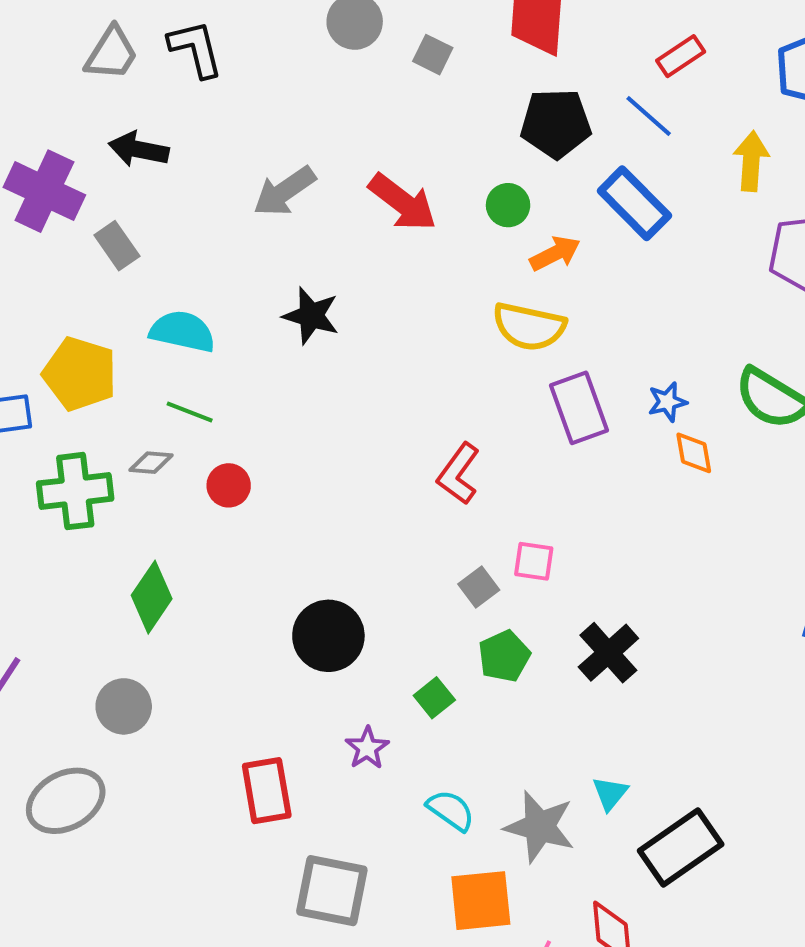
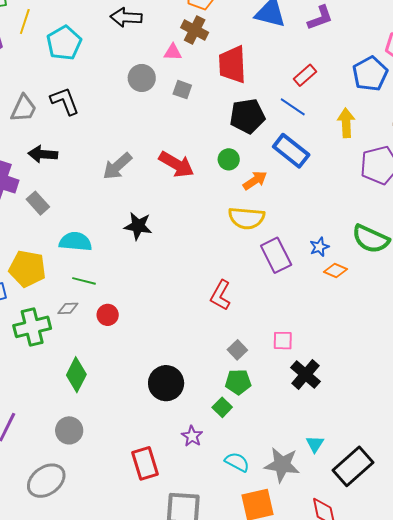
orange diamond: (694, 453) -> (335, 271), turned -50
pink square: (534, 561) -> (283, 341), moved
green pentagon: (504, 656) -> (238, 382), moved, turned 30

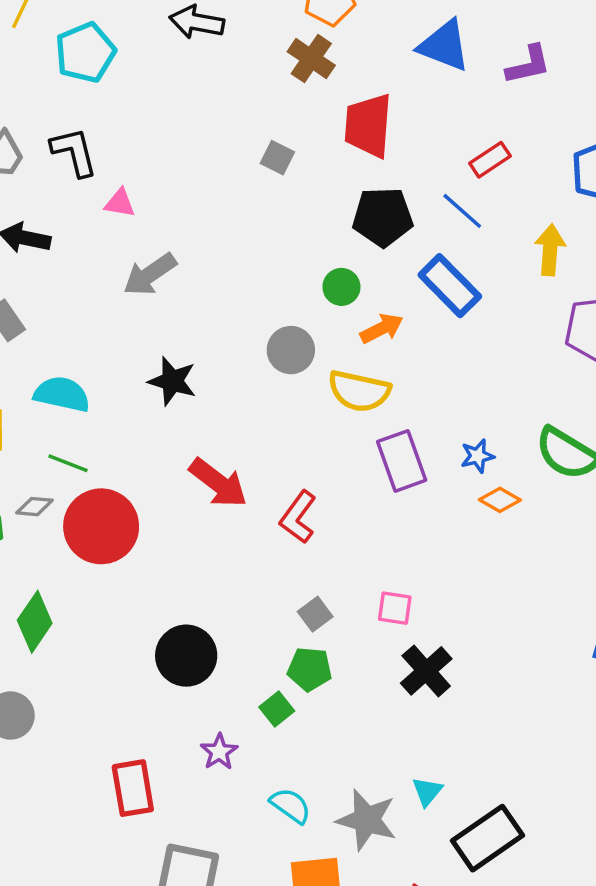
pink triangle: (173, 52) -> (120, 203), moved
gray circle: (142, 78) -> (291, 350), moved
red arrow: (176, 164) -> (218, 483), moved
red circle: (108, 315) -> (101, 526), size x2.0

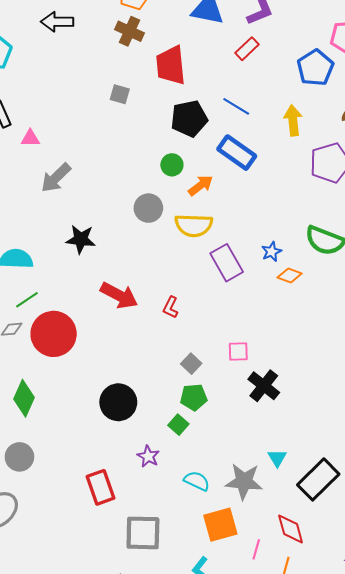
red rectangle: (490, 160) -> (247, 49), moved
green line: (68, 463) -> (27, 300), turned -45
red L-shape: (298, 517) -> (171, 307), size x0.7

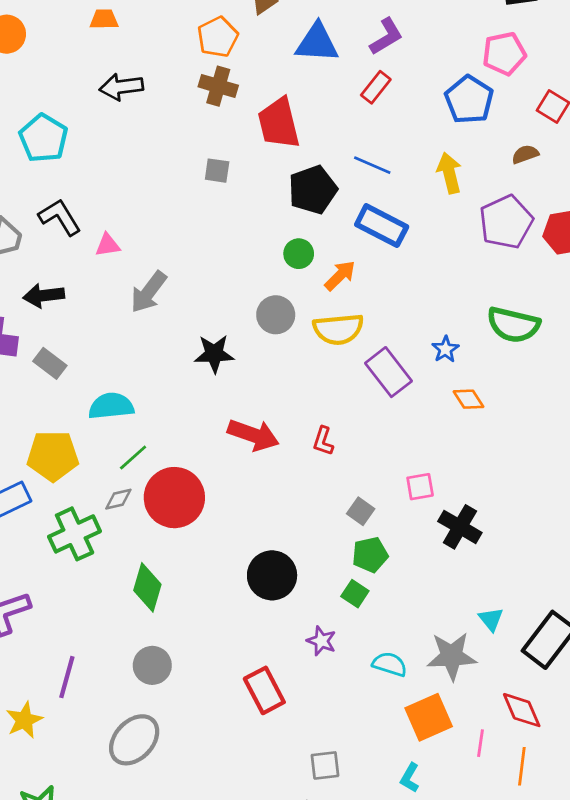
black star: (81, 239) -> (214, 354), moved
orange diamond: (290, 276) -> (469, 399), moved, turned 45
gray square: (143, 533) -> (325, 765), moved, size x0.6

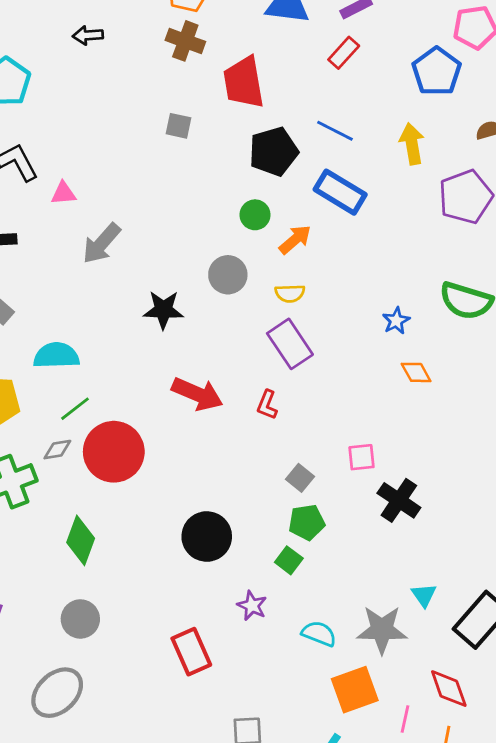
black arrow: (121, 87) -> (88, 35), size x0.7
yellow semicircle: (338, 329) -> (290, 293), size x0.6
purple rectangle: (388, 372) -> (290, 344), moved

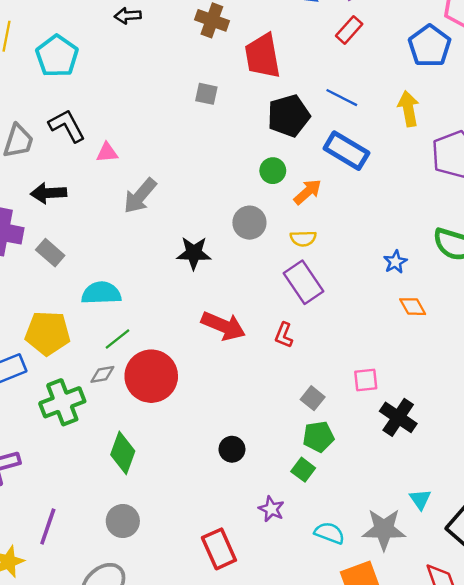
black circle: (207, 536) -> (232, 449), size x0.6

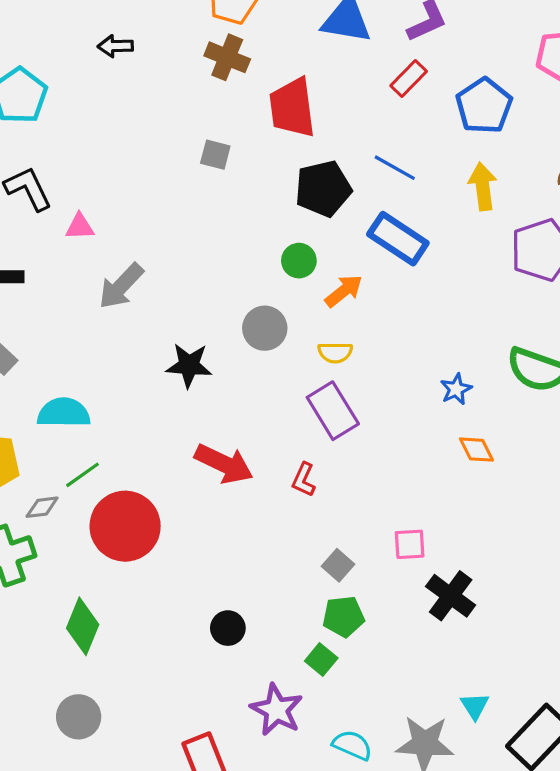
blue pentagon: (430, 46) -> (484, 106), moved
gray diamond: (102, 374) -> (42, 507), moved
purple star: (271, 509) -> (277, 710), size x1.5

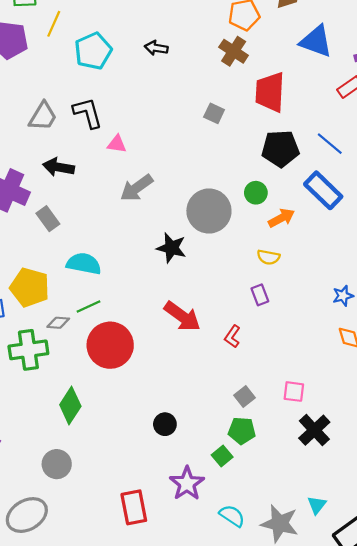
black arrow: (115, 46) -> (156, 48), moved
gray circle: (265, 328) -> (209, 211), moved, size x1.5
purple rectangle: (333, 411) -> (260, 295), size x0.6

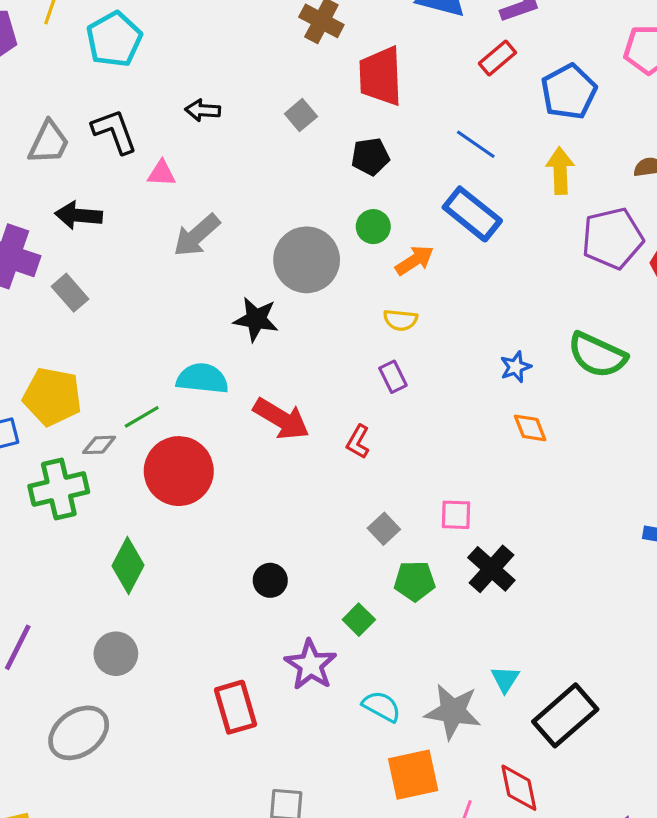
black arrow: (156, 48) -> (203, 110), moved
gray square: (214, 113) -> (301, 115), turned 30
black pentagon: (280, 149) -> (370, 157), moved, size x0.7
cyan semicircle: (84, 264) -> (202, 379), moved
green pentagon: (242, 431) -> (415, 581), moved

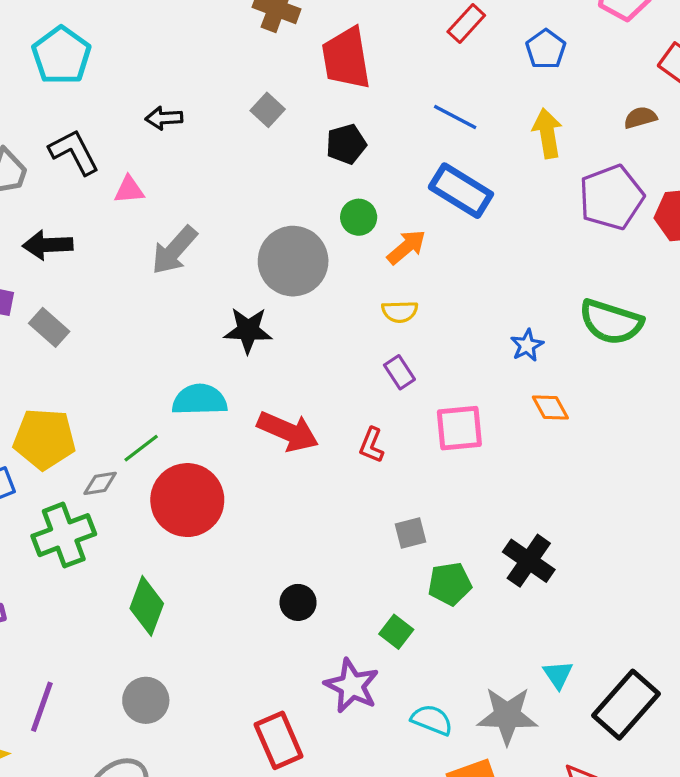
blue pentagon: (569, 92) -> (546, 49), size x0.7
pink square: (456, 515) -> (459, 428), moved, size x1.4
gray square: (384, 529) -> (410, 533), turned 36

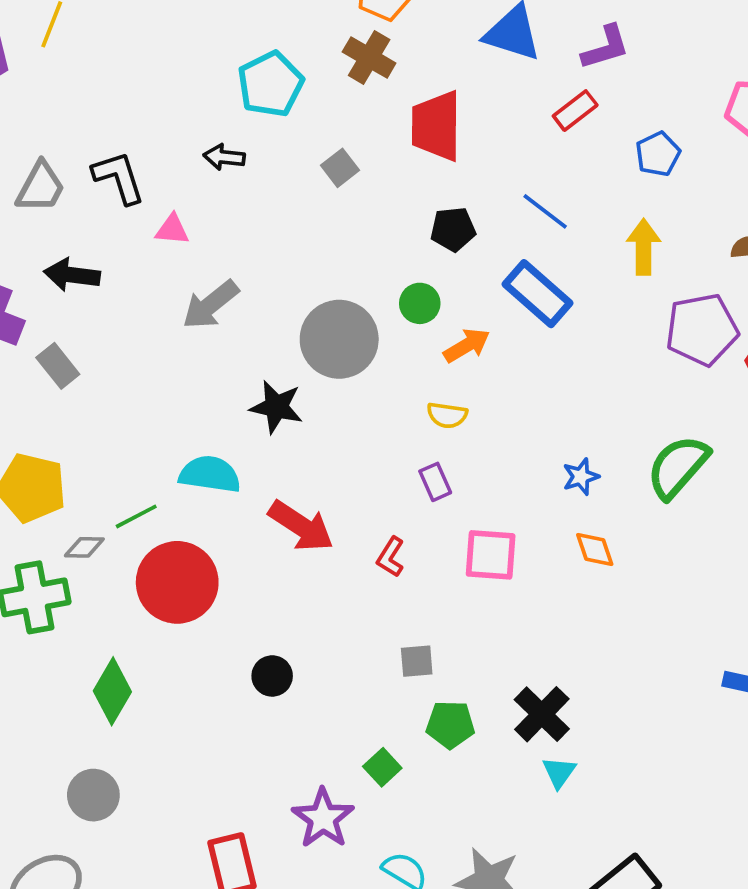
cyan pentagon: (61, 55) -> (270, 84), moved
black pentagon: (346, 144) -> (453, 229), moved
green semicircle: (611, 322) -> (678, 467), turned 104
black circle: (298, 602) -> (272, 676), moved
cyan triangle: (558, 675) -> (559, 772), moved

